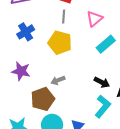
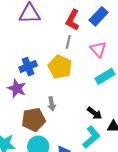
pink triangle: (94, 19) -> (98, 49), turned -42
blue cross: (26, 32) -> (28, 67), moved
gray arrow: (58, 80) -> (52, 104), turned -88

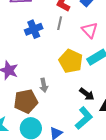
blue cross: (28, 67) -> (34, 29), moved
yellow pentagon: (60, 67) -> (71, 61), moved

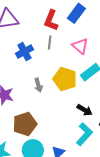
gray arrow: (44, 85) -> (38, 85), moved

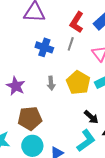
blue cross: (24, 52) -> (44, 47), turned 36

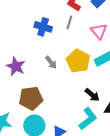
gray arrow: (51, 83) -> (51, 62), turned -32

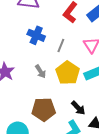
gray line: (69, 22) -> (61, 45), moved
brown pentagon: (31, 98) -> (44, 109), moved

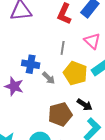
blue cross: (36, 35) -> (31, 64), moved
black arrow: (78, 108) -> (84, 105), moved

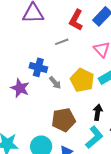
gray line: (63, 48) -> (62, 42), moved, turned 56
black arrow: (84, 105) -> (98, 112), moved, turned -119

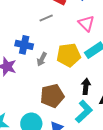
yellow pentagon: (82, 80) -> (69, 55), turned -30
gray arrow: (55, 83) -> (42, 59), turned 72

